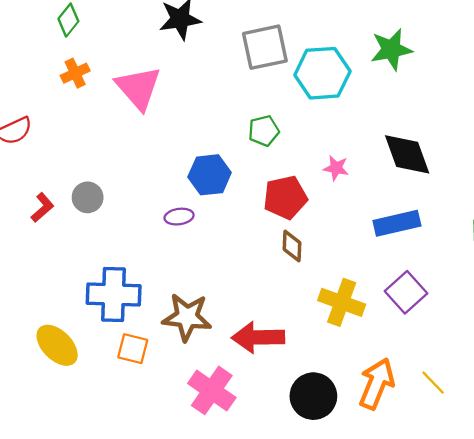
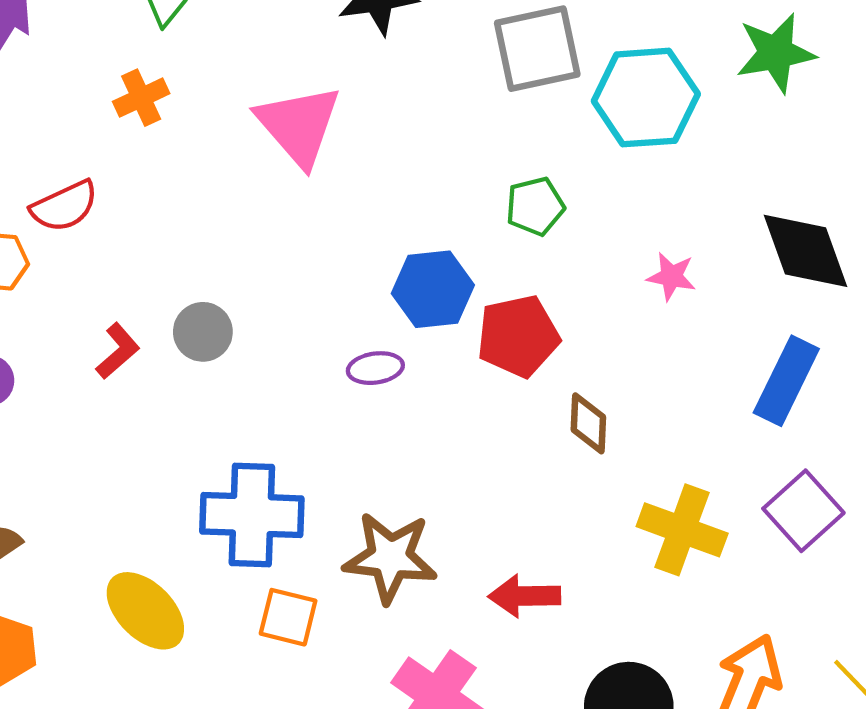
orange cross: (75, 73) -> (141, 98), moved
red pentagon: (285, 197) -> (518, 336), moved
blue rectangle: (397, 223) -> (786, 381), turned -51
red arrow: (258, 337) -> (524, 596), size x0.7

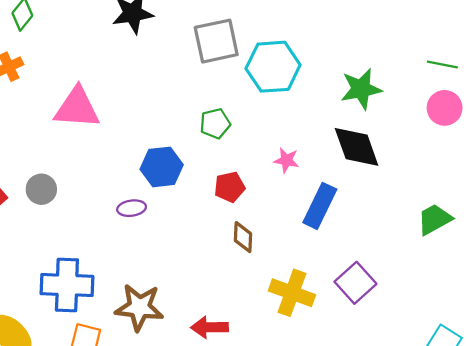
green star: (776, 53) -> (361, 89), moved
pink triangle: (299, 125) -> (77, 108), moved, turned -45
red pentagon: (518, 336) -> (230, 187), moved, size x0.7
blue rectangle: (786, 381) -> (320, 206), moved

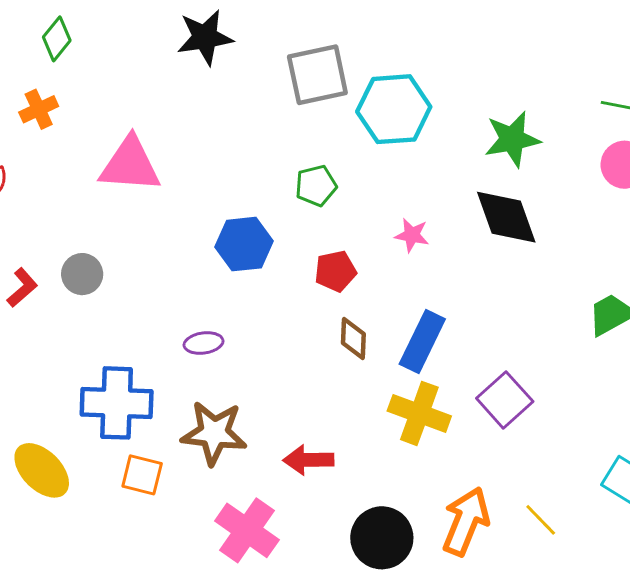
blue rectangle: (320, 206) -> (422, 342), moved
purple ellipse: (132, 208) -> (204, 343), moved

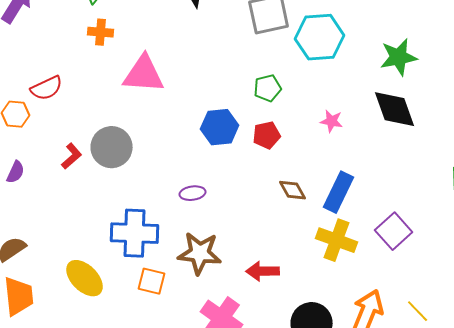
orange cross: (39, 109) -> (101, 32), moved, turned 30
red pentagon: (335, 271) -> (267, 135), moved
gray circle: (82, 274) -> (112, 147), size x1.5
brown diamond: (353, 339) -> (293, 190), turned -32

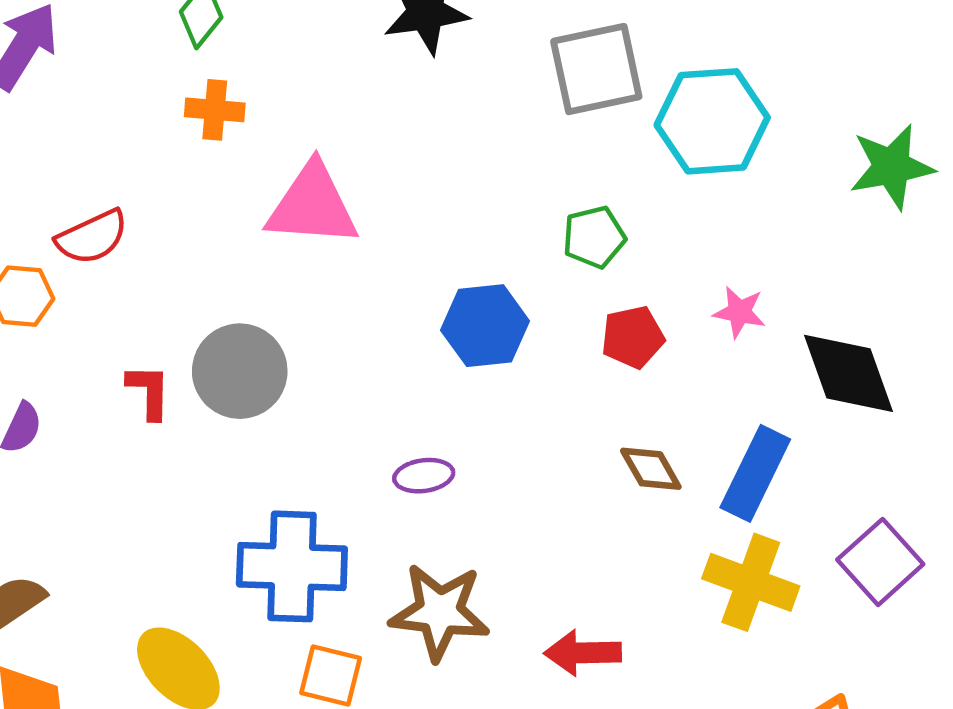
black diamond: (395, 109) -> (848, 373), moved
red pentagon: (267, 135) -> (633, 337), moved
red L-shape: (72, 156) -> (149, 392), turned -48

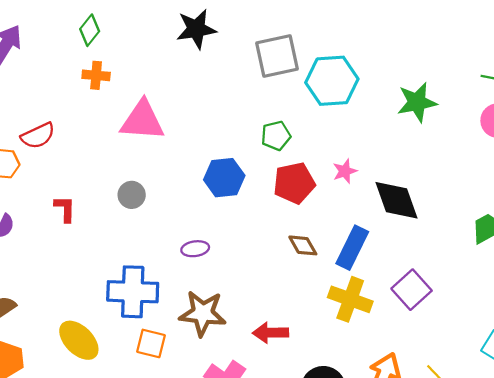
pink star: (739, 312) -> (345, 171), turned -30
red pentagon: (633, 337) -> (294, 183), size x1.4
gray circle: (240, 371) -> (132, 195), moved, size x0.6

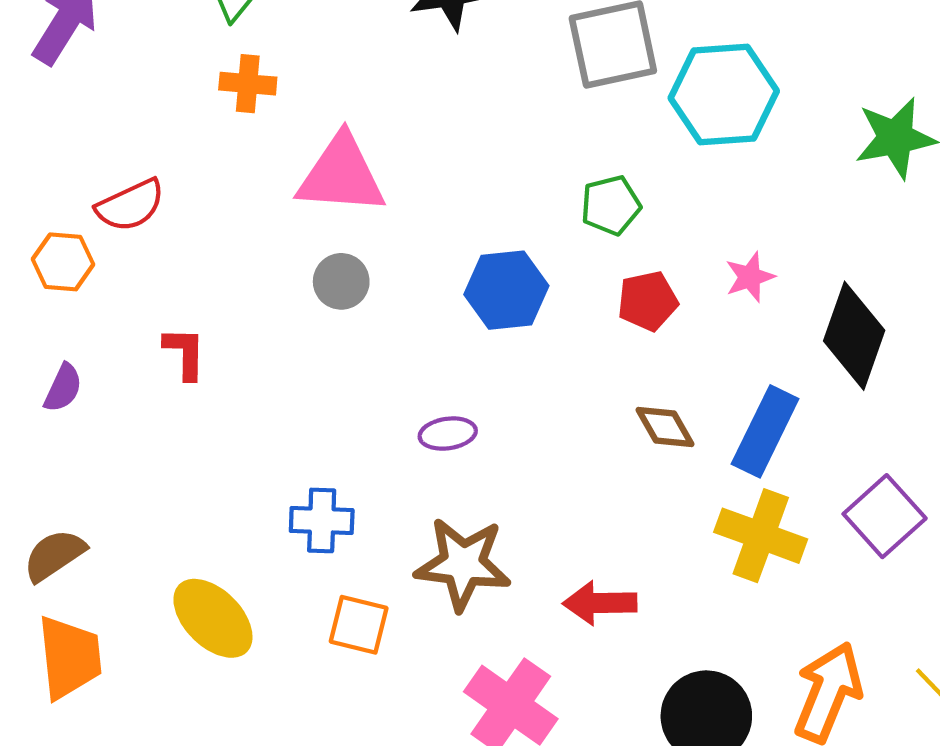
red pentagon: (294, 183) -> (648, 301), size x0.7
gray circle: (132, 195) -> (341, 281), moved
black diamond: (396, 200) -> (854, 336), turned 39
blue cross: (133, 292) -> (322, 520), size x0.6

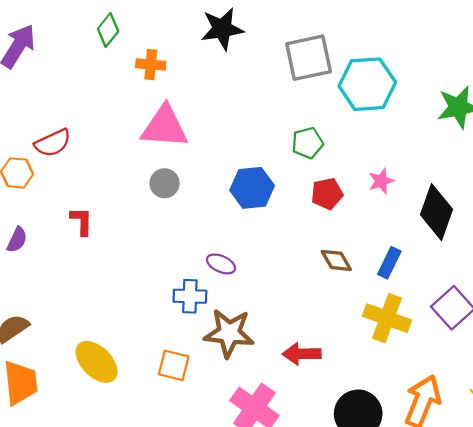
orange cross: (248, 84) -> (151, 65), moved
blue rectangle: (765, 431) -> (389, 263), size x0.7
purple ellipse: (448, 434) -> (221, 264), turned 32
blue cross: (322, 520) -> (190, 296), moved

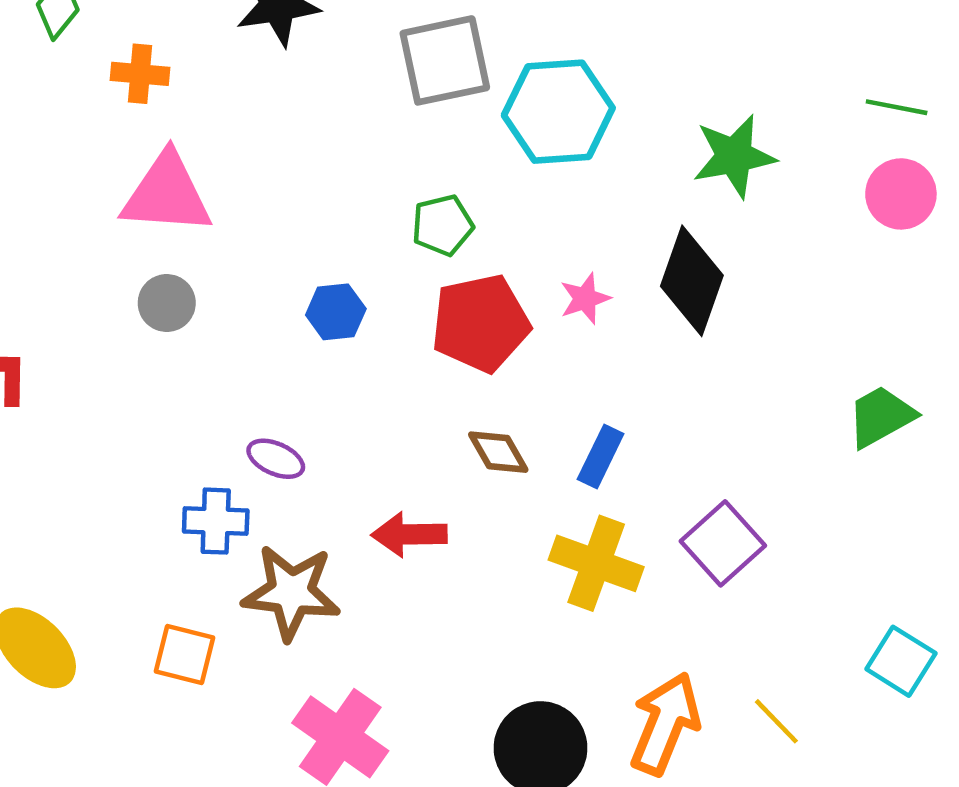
blue hexagon: (252, 188) -> (336, 312), size x0.7
red pentagon: (327, 194) -> (480, 323), size x1.6
black diamond: (437, 212) -> (692, 281), moved
red arrow: (302, 354) -> (409, 534), moved

